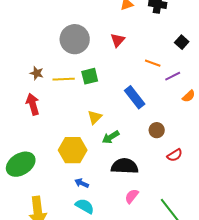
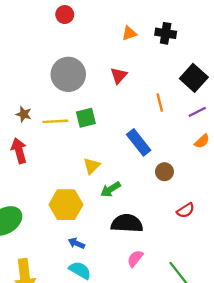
black square: (182, 42) -> (194, 78), size x1.6
orange line: (153, 63) -> (160, 102), turned 56
purple line: (173, 76) -> (197, 112), moved
brown circle: (157, 130) -> (164, 172), moved

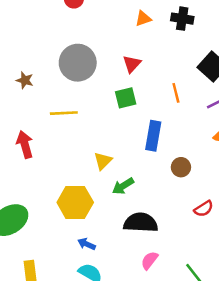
brown star: (24, 114) -> (25, 80), moved
green square: (86, 118) -> (126, 98), moved
blue rectangle: (139, 142) -> (153, 136), turned 48

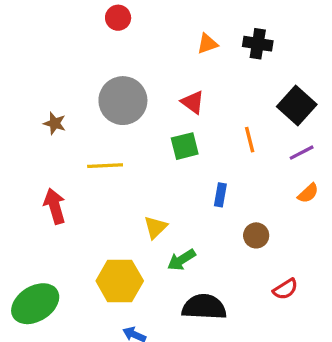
red triangle: (132, 64) -> (193, 102), turned -36
blue rectangle: (153, 136) -> (220, 195), size x0.6

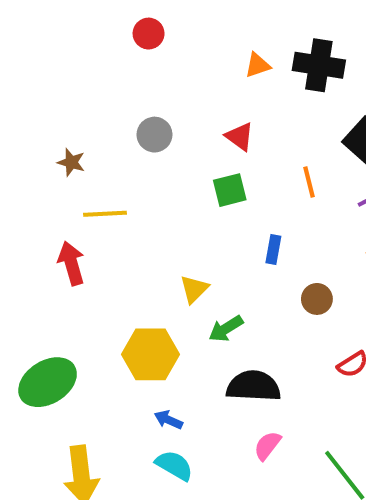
black cross: (258, 44) -> (319, 65), size x1.4
gray circle: (123, 101) -> (154, 135), size x0.6
yellow line: (105, 166) -> (105, 214), moved

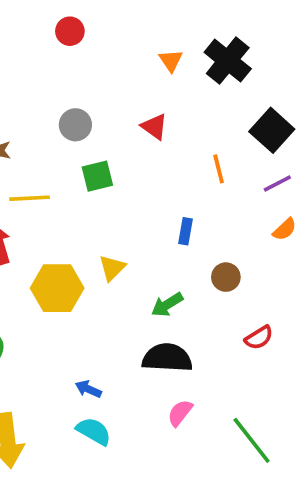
orange triangle: (257, 65) -> (171, 61), turned -45
black cross: (319, 65) -> (228, 61), turned 30
green square: (230, 190) -> (97, 176), moved
green arrow: (226, 329) -> (167, 305), moved
yellow hexagon: (151, 354) -> (57, 288), moved

